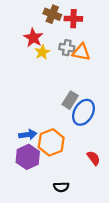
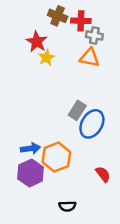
gray cross: (67, 48) -> (94, 36), moved

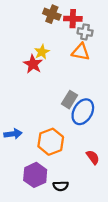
red star: (37, 42) -> (33, 64), moved
blue arrow: (31, 148) -> (13, 134), moved
purple hexagon: (31, 173) -> (35, 175), moved

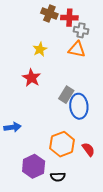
red star: (33, 64) -> (31, 78), moved
blue ellipse: (83, 112) -> (79, 106), turned -35
orange hexagon: (51, 142) -> (62, 144), moved

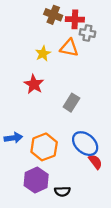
orange triangle: (77, 49) -> (69, 48), moved
blue ellipse: (79, 106) -> (85, 144), moved, turned -45
orange hexagon: (62, 144) -> (44, 147), moved

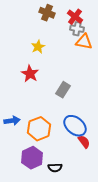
red cross: (75, 19) -> (75, 17), moved, turned 35
orange triangle: (69, 48) -> (84, 42), moved

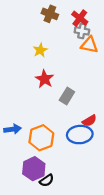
red star: (30, 74) -> (45, 79), moved
blue ellipse: (75, 126) -> (80, 135), turned -45
red semicircle: (84, 142) -> (89, 121), moved, turned 96
black semicircle: (55, 168) -> (47, 180), moved, turned -32

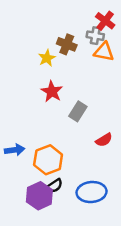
brown cross: (50, 14) -> (67, 44), moved
red cross: (80, 18) -> (105, 21), moved
blue ellipse: (80, 135) -> (92, 192), moved
black semicircle: (47, 180) -> (54, 186), moved

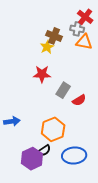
yellow star: (47, 58) -> (47, 47), moved
red star: (52, 92) -> (42, 74), turned -30
red semicircle: (104, 140) -> (79, 100), moved
orange hexagon: (48, 160) -> (53, 129), moved

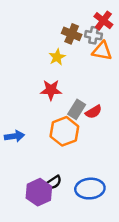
brown cross: (54, 36) -> (72, 34), moved
red semicircle: (79, 100) -> (94, 112), moved
blue arrow: (12, 121) -> (14, 136), moved
orange hexagon: (53, 129) -> (64, 131), moved

